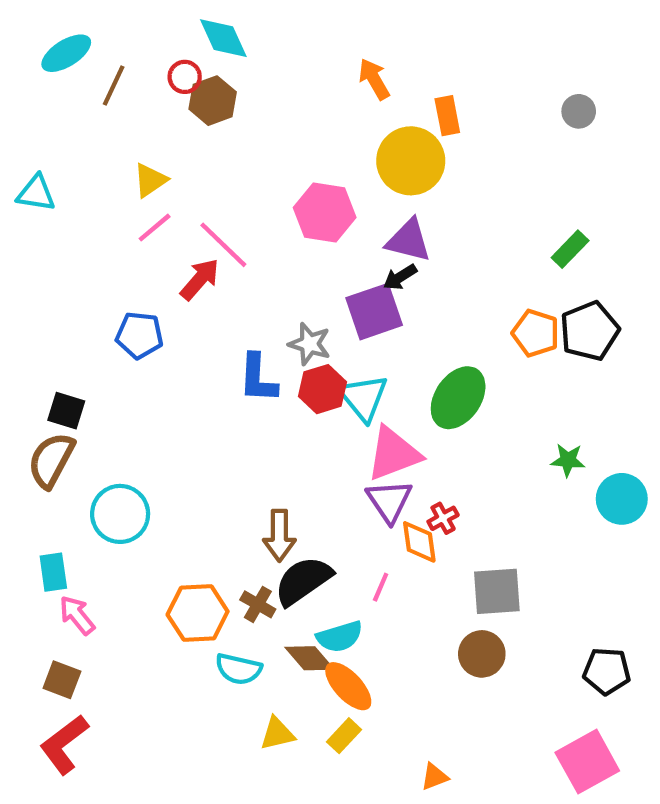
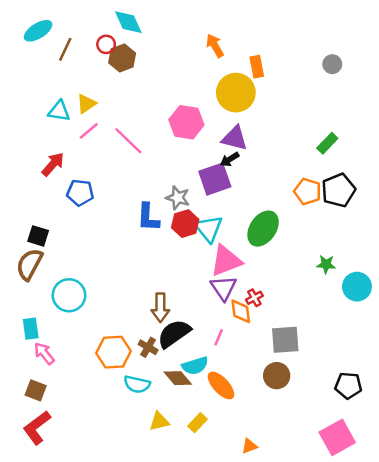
cyan triangle: (36, 193) -> (59, 111), moved
red arrow: (200, 279) -> (53, 164), moved
orange ellipse: (348, 686) -> (221, 386), moved

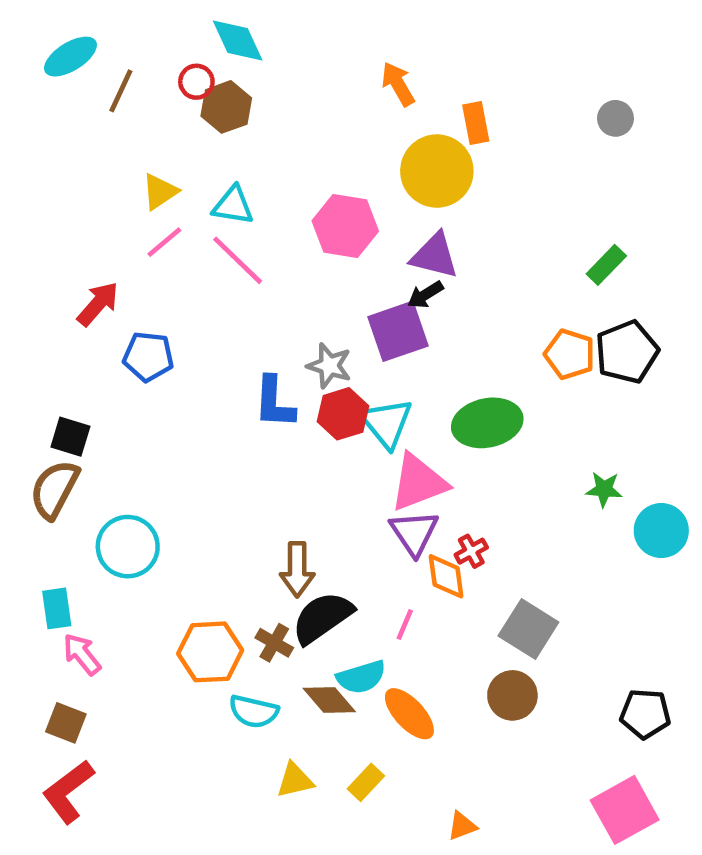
cyan triangle: (59, 111) -> (233, 205), moved
green ellipse: (263, 229) -> (487, 423), turned 44
gray square: (285, 340) -> (528, 629), turned 36

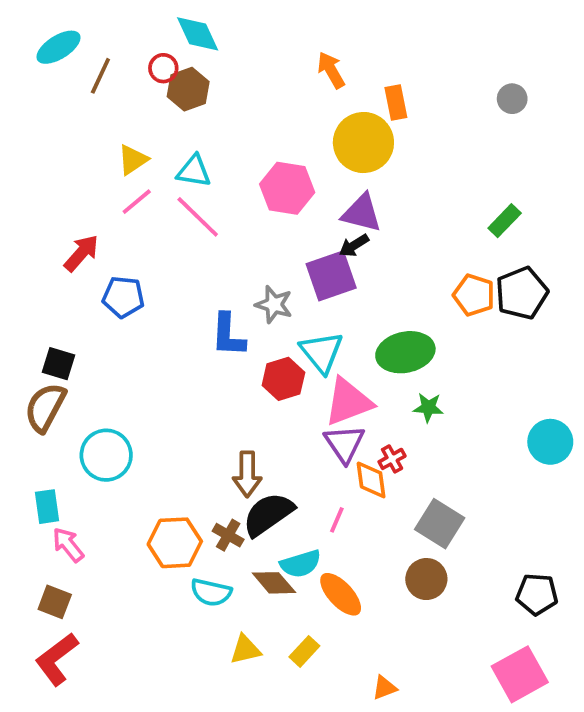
red hexagon: (343, 414) -> (283, 379), moved
green star: (604, 489) -> (428, 407), moved

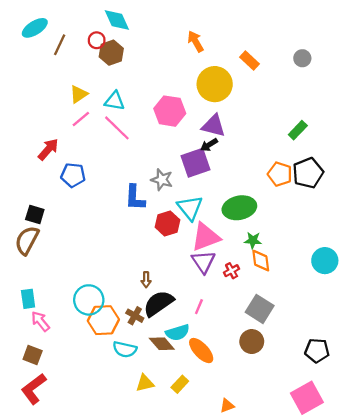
orange rectangle: (396, 102) -> (250, 60), moved, turned -36
cyan circle: (106, 455) -> (89, 300), moved
brown arrow: (247, 474) -> (146, 280), size x0.6
orange diamond: (371, 480) -> (261, 261), moved

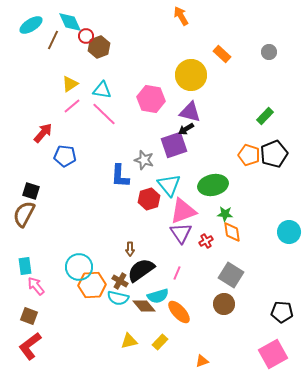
cyan diamond: (117, 20) -> (70, 22), moved
orange arrow: (196, 41) -> (181, 16), moved
cyan semicircle: (125, 349) -> (118, 298), moved

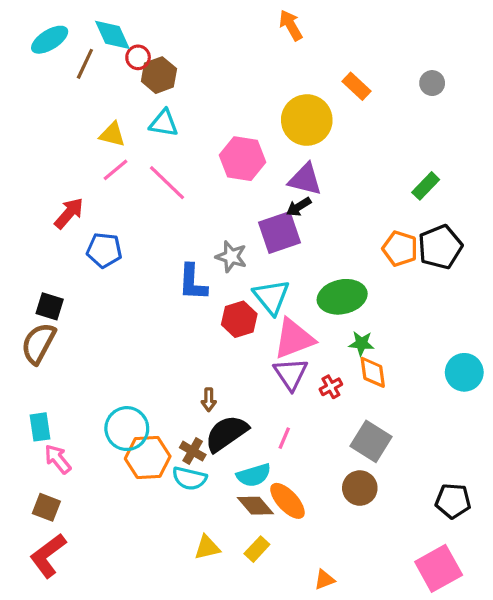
yellow triangle: (70, 84) -> (112, 134), turned 48
cyan triangle: (102, 90) -> (164, 123), moved
brown diamond: (144, 306) -> (255, 506), moved

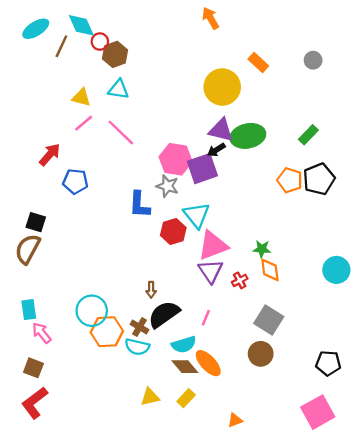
pink hexagon: (242, 159) -> (176, 159), moved
green ellipse: (342, 297) -> (248, 136), moved

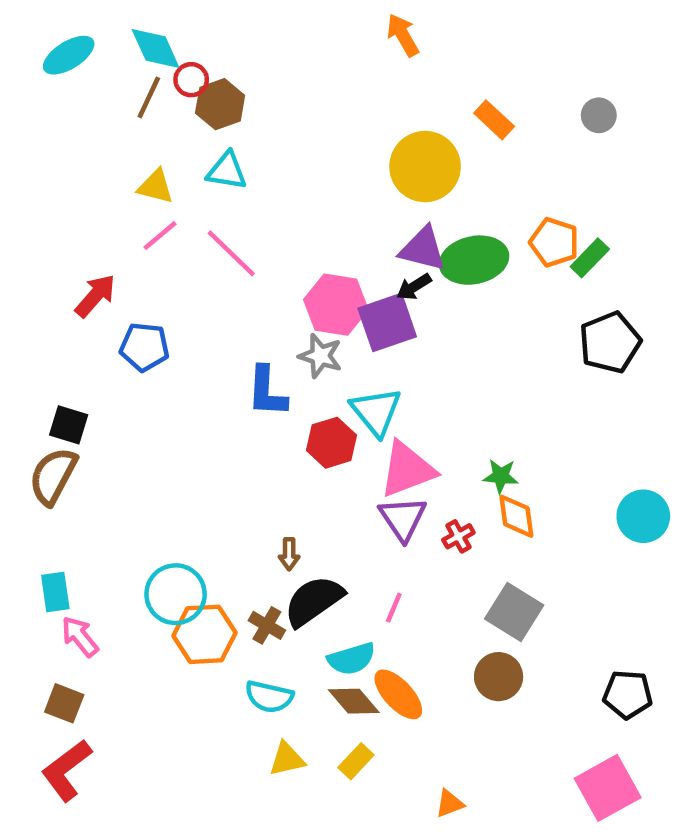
brown line: (61, 46) -> (149, 97), moved
orange pentagon: (290, 180) -> (554, 242), moved
cyan semicircle: (137, 347) -> (269, 697), moved

